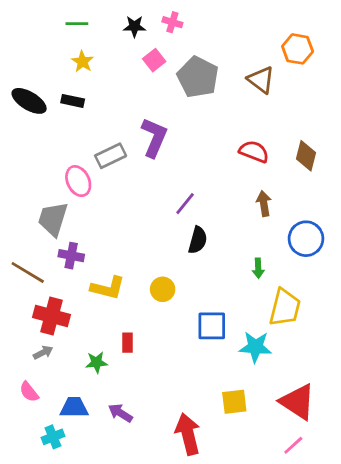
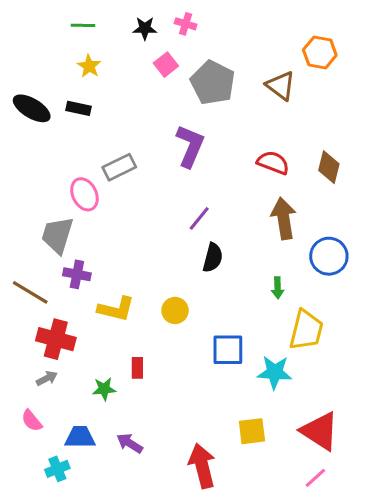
purple L-shape: (154, 137) -> (190, 146), moved
brown arrow: (264, 204) -> (284, 218), size x1.5

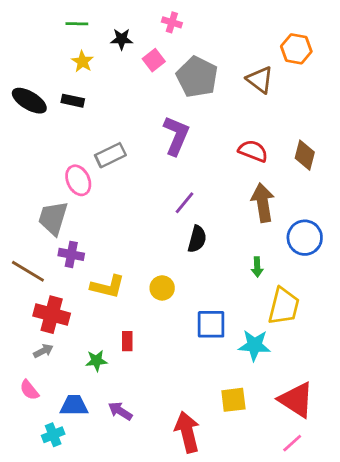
black star: (145, 28) -> (122, 39), moved

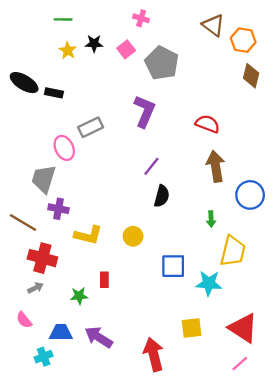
black star: (122, 39) -> (94, 44), moved
brown triangle: (260, 80) -> (213, 25), moved
black rectangle: (73, 101) -> (54, 93), moved
brown diamond: (305, 155) -> (251, 76), moved
purple arrow: (120, 411) -> (99, 337), size x1.4

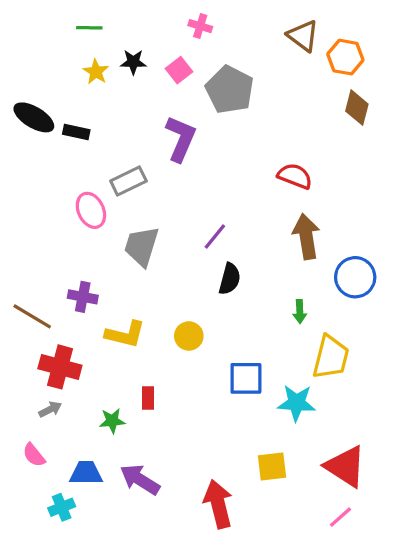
purple L-shape: (145, 111) -> (181, 139), moved
gray trapezoid: (44, 179) -> (142, 246), moved

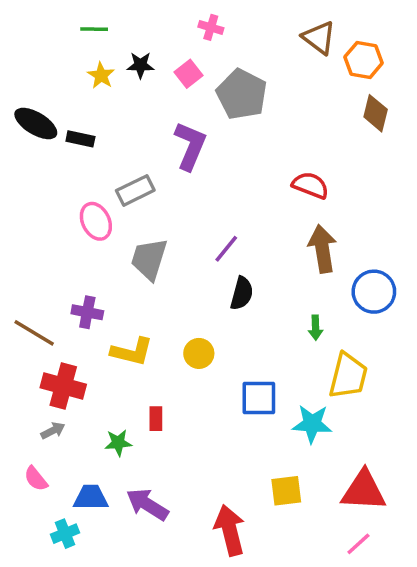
red triangle: (345, 466) -> (364, 491), turned -30

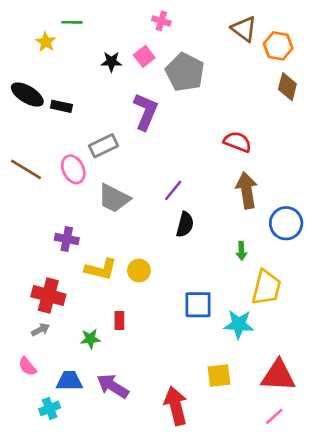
black star: (140, 65) -> (111, 62), moved
yellow star: (101, 75) -> (46, 42), moved
gray trapezoid: (149, 259) -> (114, 198), turned -80
brown line: (34, 333) -> (26, 169), moved
yellow circle: (199, 353) -> (139, 271), moved

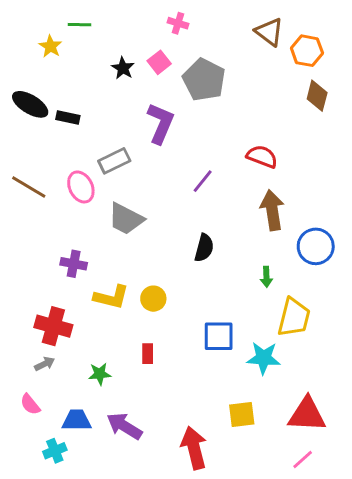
black star: (111, 62) -> (123, 68), turned 30
purple line: (173, 190) -> (203, 181), moved
red rectangle: (119, 320) -> (148, 354), moved

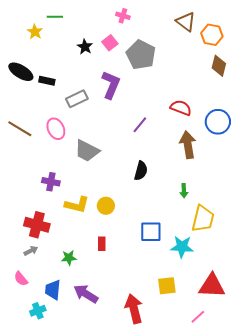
gray rectangle: (114, 161) -> (77, 99), moved
blue circle: (316, 246) -> (218, 122), moved
blue trapezoid: (77, 420) -> (53, 290), turned -85
pink line: (303, 459) -> (198, 317), moved

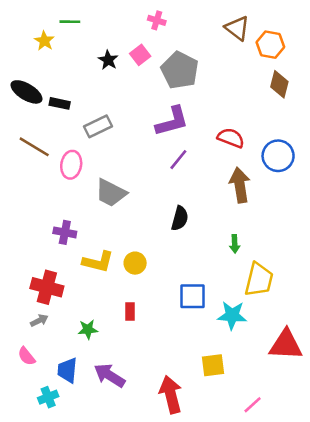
purple L-shape: (111, 85) -> (172, 121), moved, turned 52
brown line: (20, 129) -> (34, 147), moved
pink ellipse: (56, 129) -> (71, 165), turned 35
red triangle: (212, 286) -> (286, 345), moved

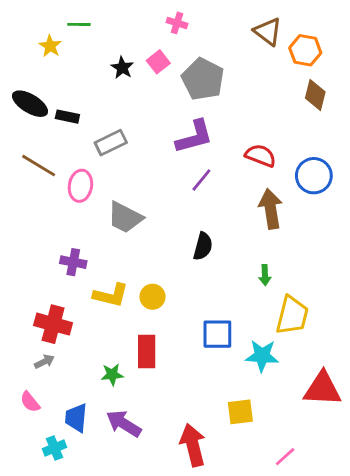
red rectangle: (130, 312) -> (147, 351), size x1.6
green star: (88, 329) -> (112, 375), moved

